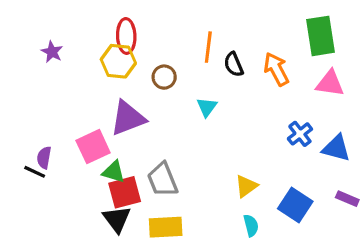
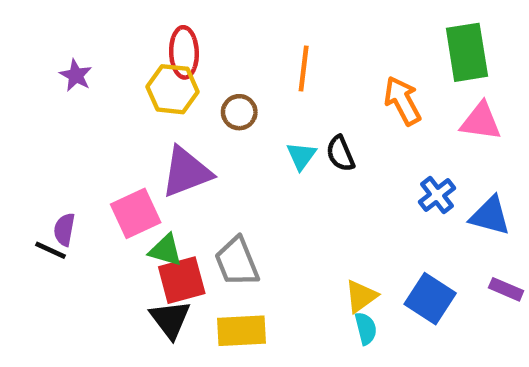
black semicircle: (234, 64) -> (340, 154), moved
yellow triangle: (246, 186) -> (361, 296), moved

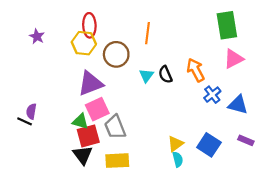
orange arrow: (403, 101) -> (196, 70), moved
brown circle: (239, 112) -> (116, 54), size x1.5
pink triangle: (481, 121) -> (234, 59), turned -35
pink square: (136, 213) -> (97, 109), moved

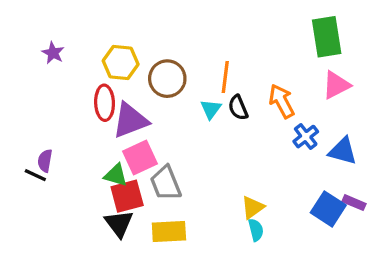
red ellipse: (89, 25) -> (105, 103), moved
orange line: (147, 33) -> (225, 77), moved
blue square: (209, 145) -> (328, 209), moved

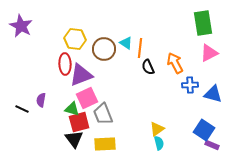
purple star: (53, 53) -> (21, 26), moved, size x1.6
cyan triangle: (211, 109) -> (126, 43), moved, turned -32
blue cross: (306, 137) -> (190, 85), turned 35
purple semicircle: (45, 161) -> (41, 100), moved
purple rectangle: (354, 203) -> (212, 145), moved

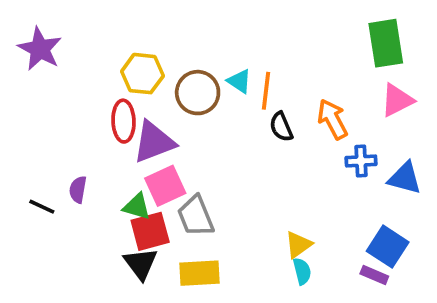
purple rectangle: (212, 145) -> (374, 275), moved

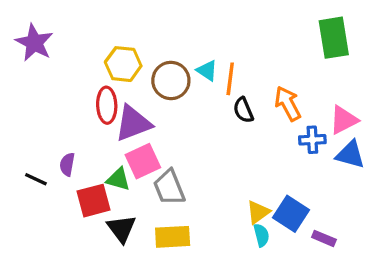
pink triangle: (397, 100) -> (344, 120), moved
red square: (150, 231) -> (94, 201), moved
blue square: (388, 247) -> (291, 214), moved

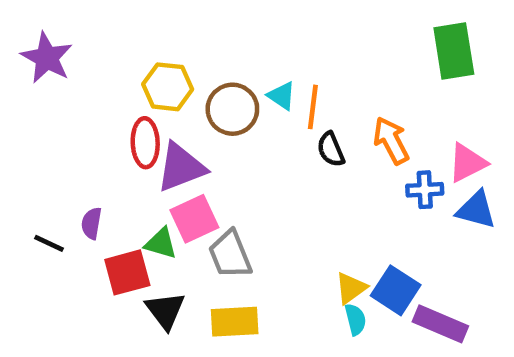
purple rectangle: (324, 238) -> (440, 324), size x1.6

